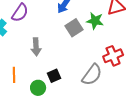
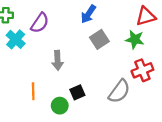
green star: (95, 21) -> (135, 39), moved

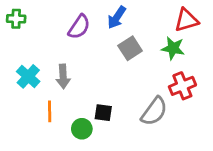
purple semicircle: (40, 23) -> (79, 27), moved
cyan cross: (16, 39) -> (28, 76), moved
gray arrow: (58, 60) -> (63, 76), moved
black square: (77, 92) -> (103, 113), turned 32

